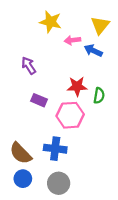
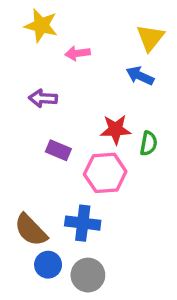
yellow star: (51, 22) -> (41, 26), moved
pink arrow: (72, 40) -> (78, 53), moved
purple arrow: (29, 66) -> (43, 98), turned -54
blue circle: (23, 179) -> (48, 265), moved

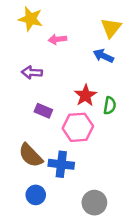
red star: (116, 130) -> (85, 95), turned -30
brown semicircle: (31, 230) -> (31, 155), moved
gray circle: (88, 275) -> (94, 203), moved

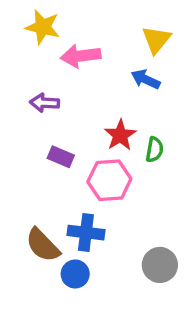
pink arrow: (57, 39) -> (81, 56), size x1.5
brown semicircle: (31, 155) -> (43, 245), moved
blue circle: (36, 195) -> (75, 274), moved
gray circle: (94, 203) -> (160, 265), moved

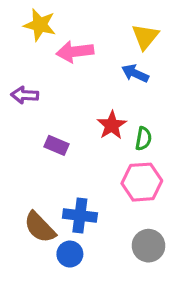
purple arrow: (45, 103) -> (25, 95), moved
pink hexagon: (109, 180) -> (142, 182), moved

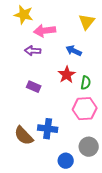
blue arrow: (135, 73) -> (74, 51), moved
purple arrow: (25, 95) -> (33, 51), moved
blue circle: (70, 254) -> (66, 161), moved

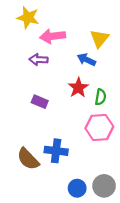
yellow triangle: (87, 22) -> (99, 39), moved
gray circle: (89, 147) -> (104, 186), moved

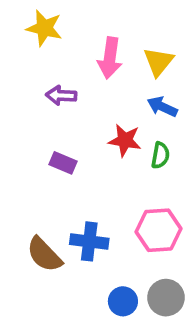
pink arrow: (53, 36) -> (110, 58), moved, turned -75
blue arrow: (86, 60) -> (162, 107), moved
red star: (78, 88) -> (125, 140), turned -30
pink hexagon: (99, 127) -> (159, 230), moved

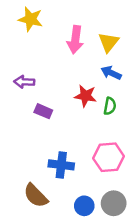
purple arrow: (61, 95) -> (24, 82), moved
brown semicircle: (44, 255) -> (36, 196), moved

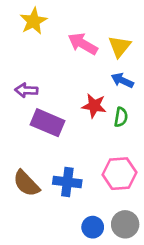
yellow star: (31, 19) -> (33, 21), turned 30
pink arrow: (75, 40) -> (83, 44), turned 112
purple rectangle: (43, 111) -> (48, 123), size x1.6
brown semicircle: (36, 196) -> (26, 183), moved

